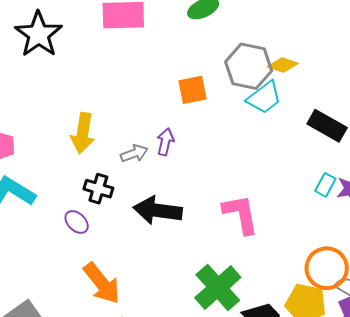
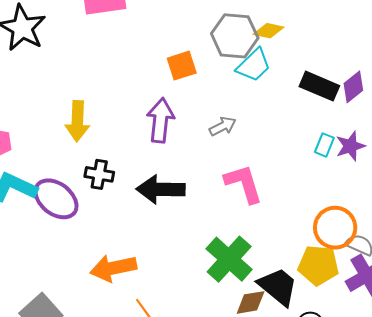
purple arrow: (165, 142) -> (160, 120), size x1.6
gray arrow: (134, 153) -> (223, 126), moved
purple ellipse: (77, 222) -> (56, 199), moved, size x1.8
orange arrow: (102, 283) -> (113, 268), turned 123

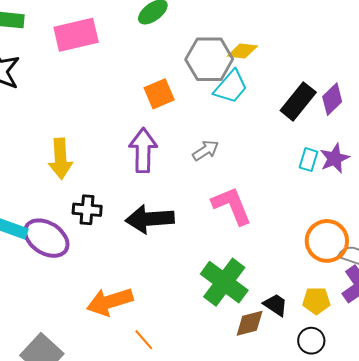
black rectangle: (319, 86) -> (298, 101), turned -69
yellow pentagon: (318, 265) -> (316, 301), moved, size x0.7
black trapezoid: (278, 287) -> (275, 305), size x0.6

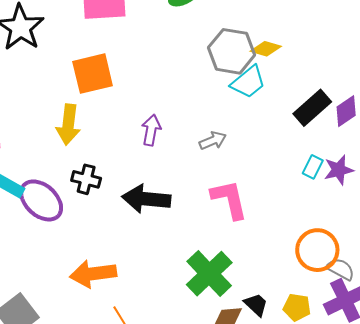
orange square: (159, 94) -> (93, 74), moved, size x1.4
purple arrow: (143, 150) -> (151, 130), size x0.7

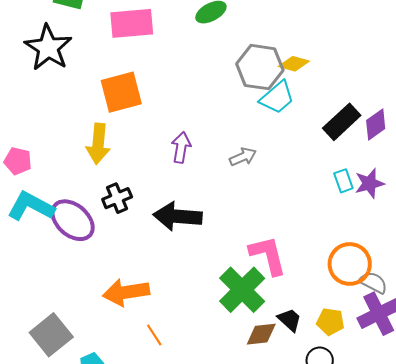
cyan rectangle: (313, 167) -> (343, 181), turned -45
black cross: (86, 179) -> (117, 198), turned -36
pink L-shape: (229, 199) -> (268, 255), moved

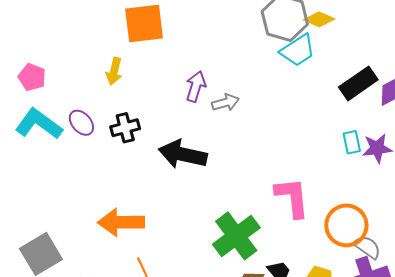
yellow arrow: (98, 144) -> (114, 71), size x0.7
gray arrow: (243, 157) -> (226, 102), moved
purple ellipse: (73, 220) -> (81, 123), moved, size x0.6
pink L-shape: (268, 255) -> (292, 197), moved

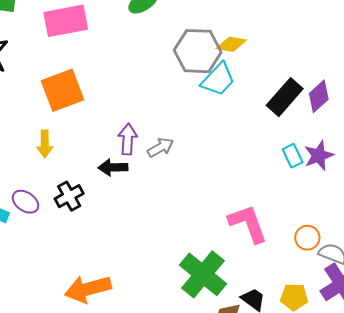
black arrow: (183, 154) -> (113, 167), moved, size x0.6
orange circle: (346, 225) -> (307, 238), size x0.6

